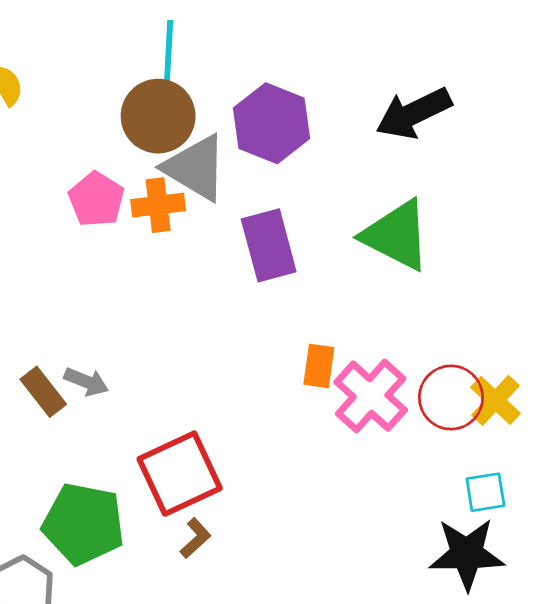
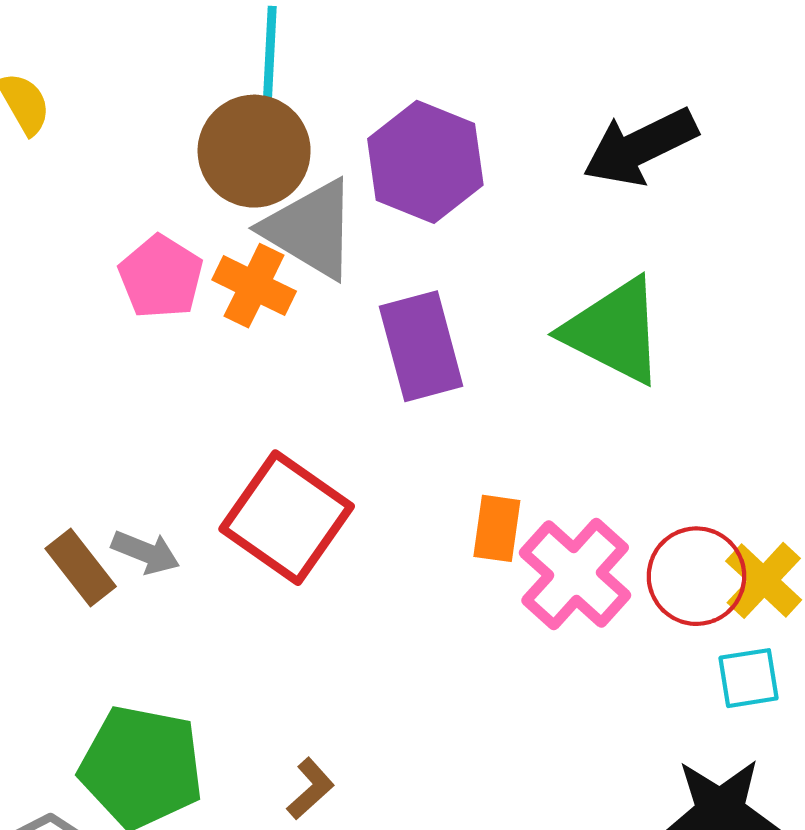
orange cross: (158, 205) -> (254, 286), turned 33
red square: (180, 474) -> (287, 518), moved, turned -30
cyan square: (485, 492) -> (749, 678), moved

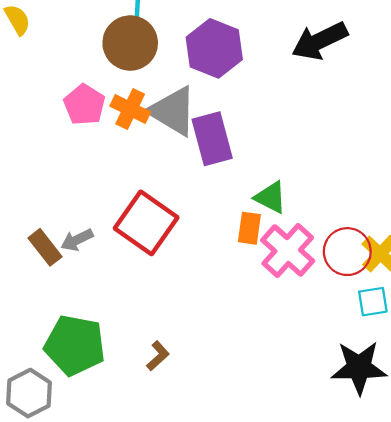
gray triangle: (310, 229) -> (173, 111), moved
green triangle: (614, 331) -> (271, 197), moved, size x0.6
gray arrow: (146, 552) -> (77, 240), turned 132

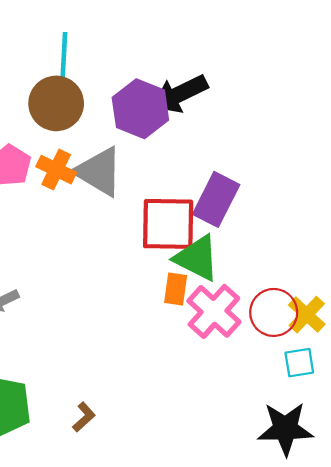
black arrow: (320, 41) -> (180, 94), moved
purple rectangle: (212, 139) -> (216, 199), moved, turned 42
green triangle: (271, 197) -> (197, 258), size x1.4
red square: (146, 223) -> (168, 224), moved, turned -34

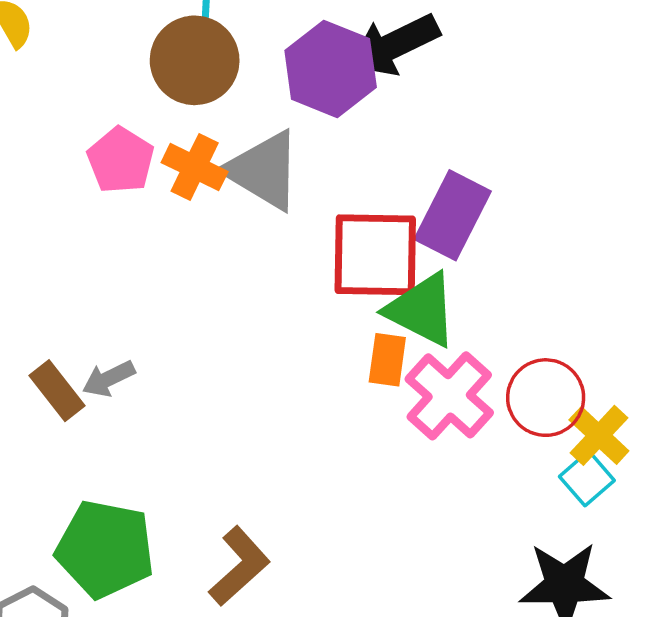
yellow cross: (307, 315) -> (599, 435), moved
cyan square: (299, 363) -> (587, 478), turned -32
brown L-shape: (84, 417) -> (239, 566), size x1.6

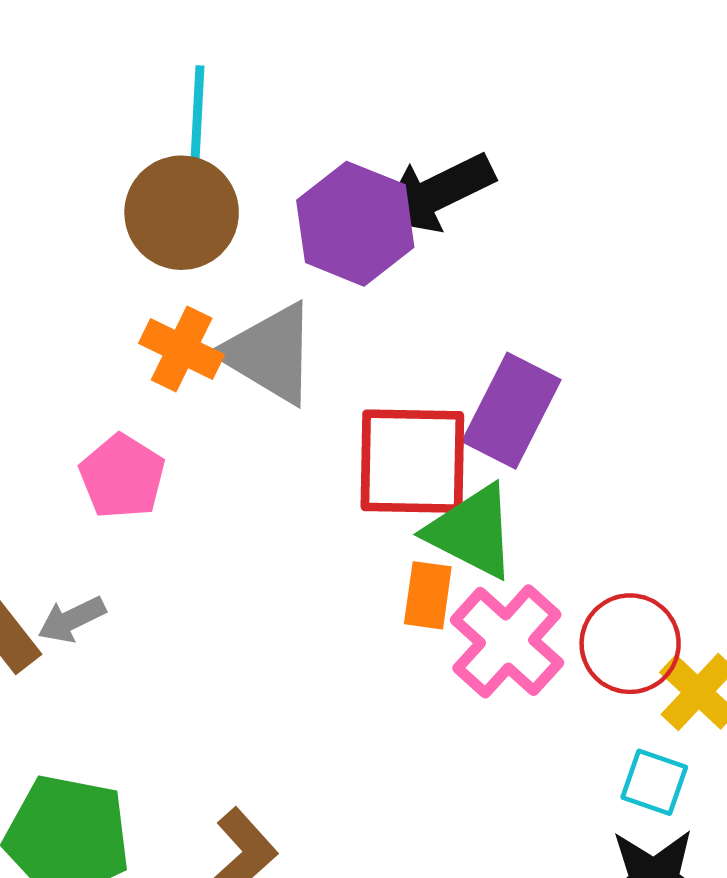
pink pentagon: (121, 160) -> (122, 477), moved
cyan square: (587, 478) -> (654, 782), moved, turned -30

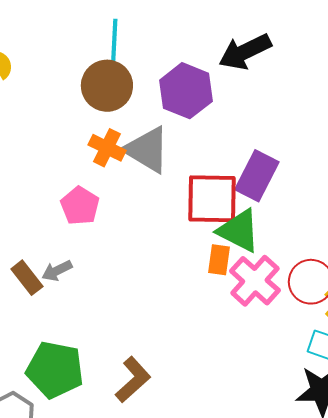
black arrow: (437, 193) -> (245, 52), moved

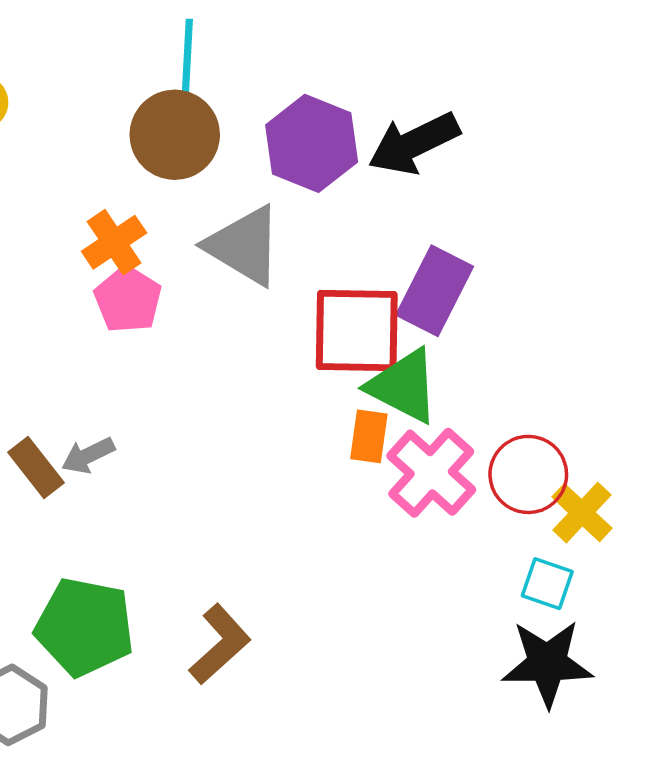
black arrow: (245, 52) -> (414, 143), moved
orange cross: (107, 148) -> (114, 242), moved, turned 30
pink pentagon: (80, 206) -> (128, 299), moved

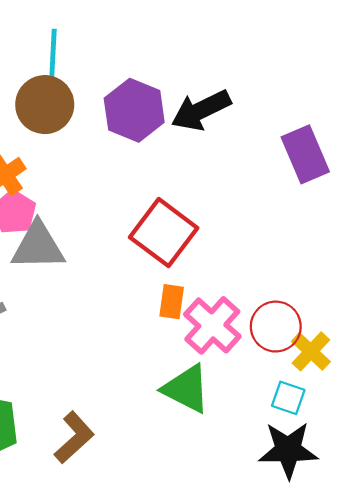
gray triangle: (244, 246) -> (38, 246), moved, turned -32
purple rectangle: (435, 291) -> (305, 154), moved, turned -50
red square: (357, 331) -> (164, 233), turned 36
green triangle: (403, 386) -> (186, 389), moved

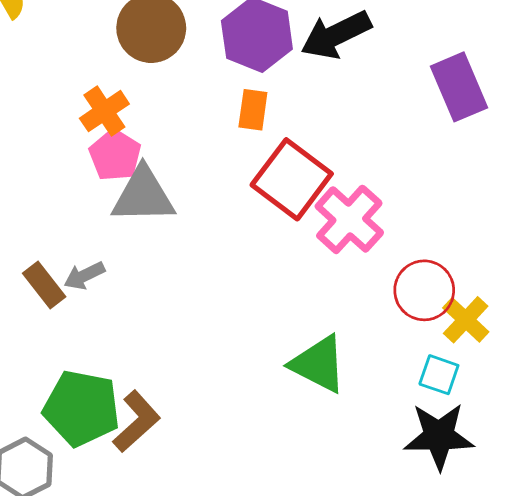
orange rectangle: (172, 302) -> (253, 110), moved
pink cross: (212, 325) -> (349, 219), moved
brown L-shape: (74, 438) -> (137, 421), moved

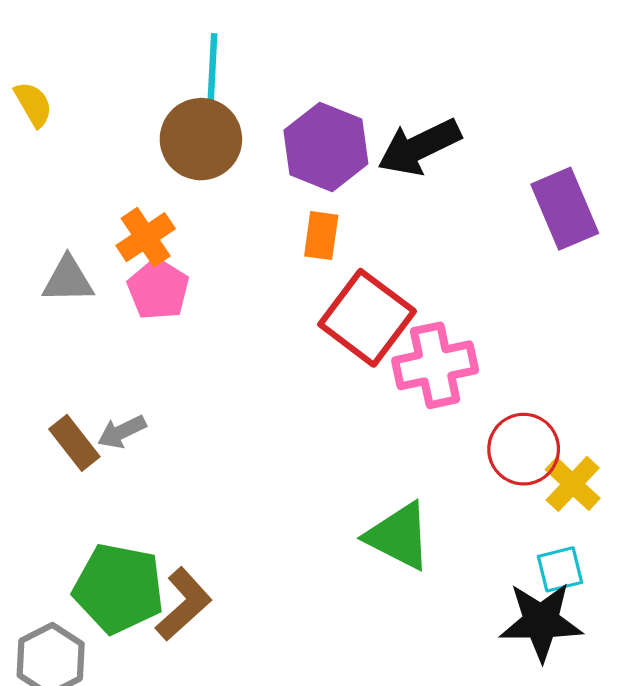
gray triangle: (143, 195) -> (68, 280), moved, size x0.7
pink cross: (349, 219) -> (435, 365), turned 36
cyan square: (439, 375) -> (560, 569), moved, turned -33

